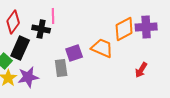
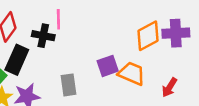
orange trapezoid: (102, 48) -> (132, 74), moved
purple square: (74, 53) -> (108, 66), moved

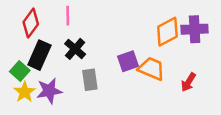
pink line: (58, 19) -> (68, 16), moved
black cross: (43, 36) -> (75, 49), moved, turned 30

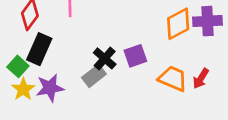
black cross: (75, 49) -> (105, 58), moved
orange trapezoid: (151, 69) -> (173, 79), moved
gray rectangle: (90, 80) -> (94, 76), turned 60

